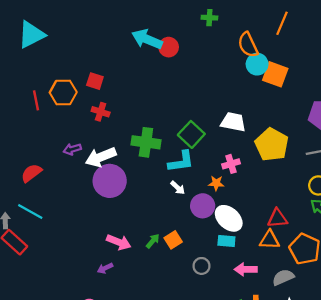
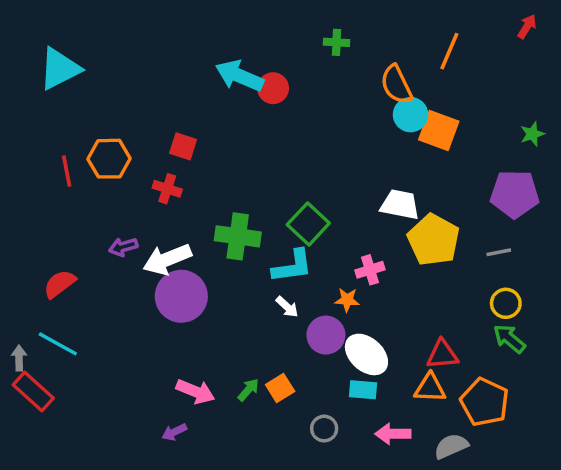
red square: (95, 81) -> (183, 146), moved
white trapezoid: (233, 122) -> (400, 205), moved

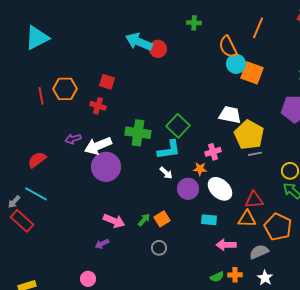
gray line: (499, 252) -> (255, 154), moved
white ellipse: (366, 354) -> (220, 189), moved
gray arrow: (19, 358) -> (14, 202), turned -136
gray circle: (324, 429) -> (159, 248), moved

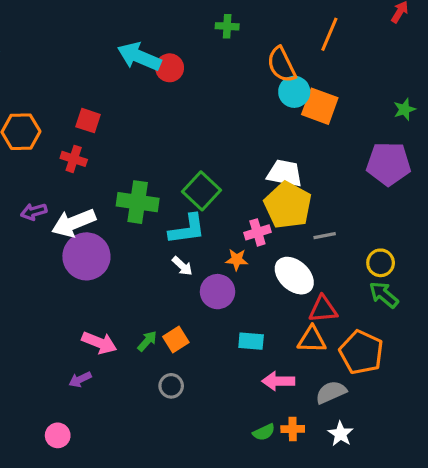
yellow pentagon: (249, 135) -> (288, 205), moved
white ellipse: (220, 189) -> (294, 276), moved

